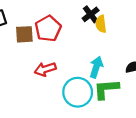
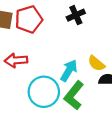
yellow semicircle: (101, 24) -> (96, 63), moved, turned -56
green L-shape: (106, 89) -> (74, 95), turned -60

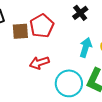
cyan arrow: (69, 71) -> (86, 47), moved

